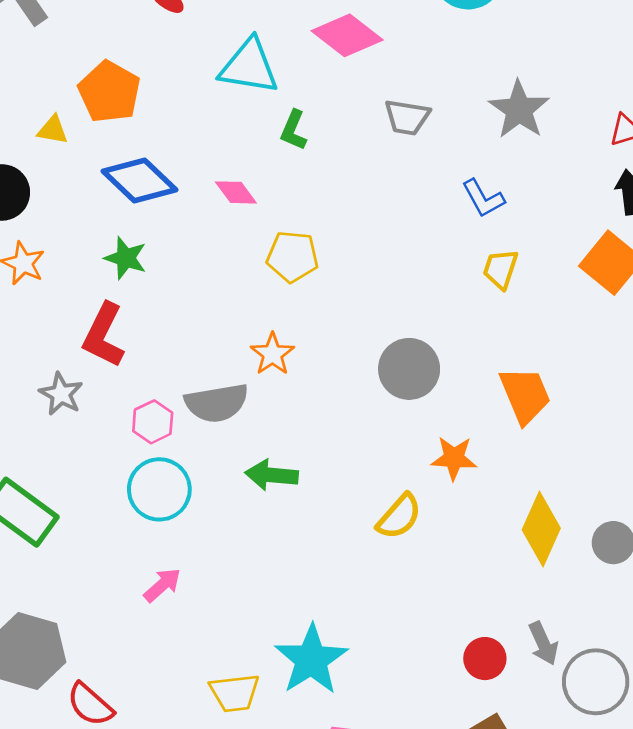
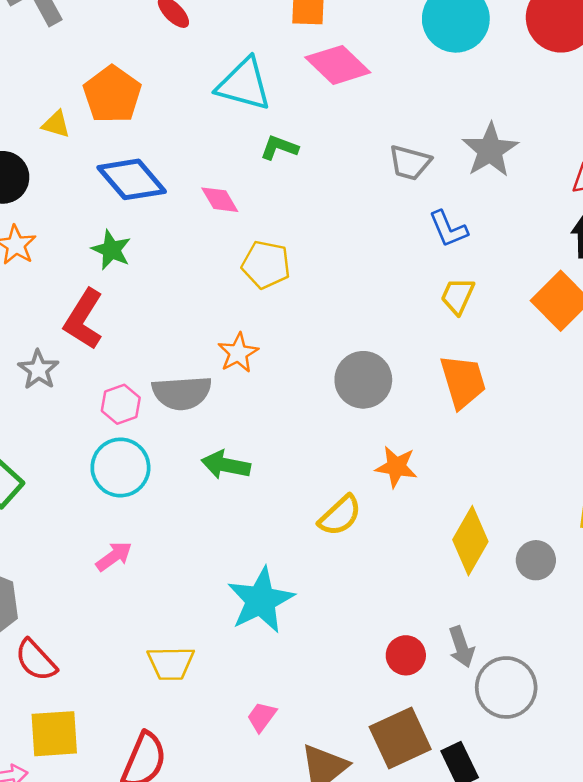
gray trapezoid: (407, 117) -> (410, 163), moved
green L-shape: (294, 130) -> (279, 148), turned 81
orange trapezoid: (525, 395) -> (463, 382), moved
cyan star: (311, 660) -> (261, 600), moved

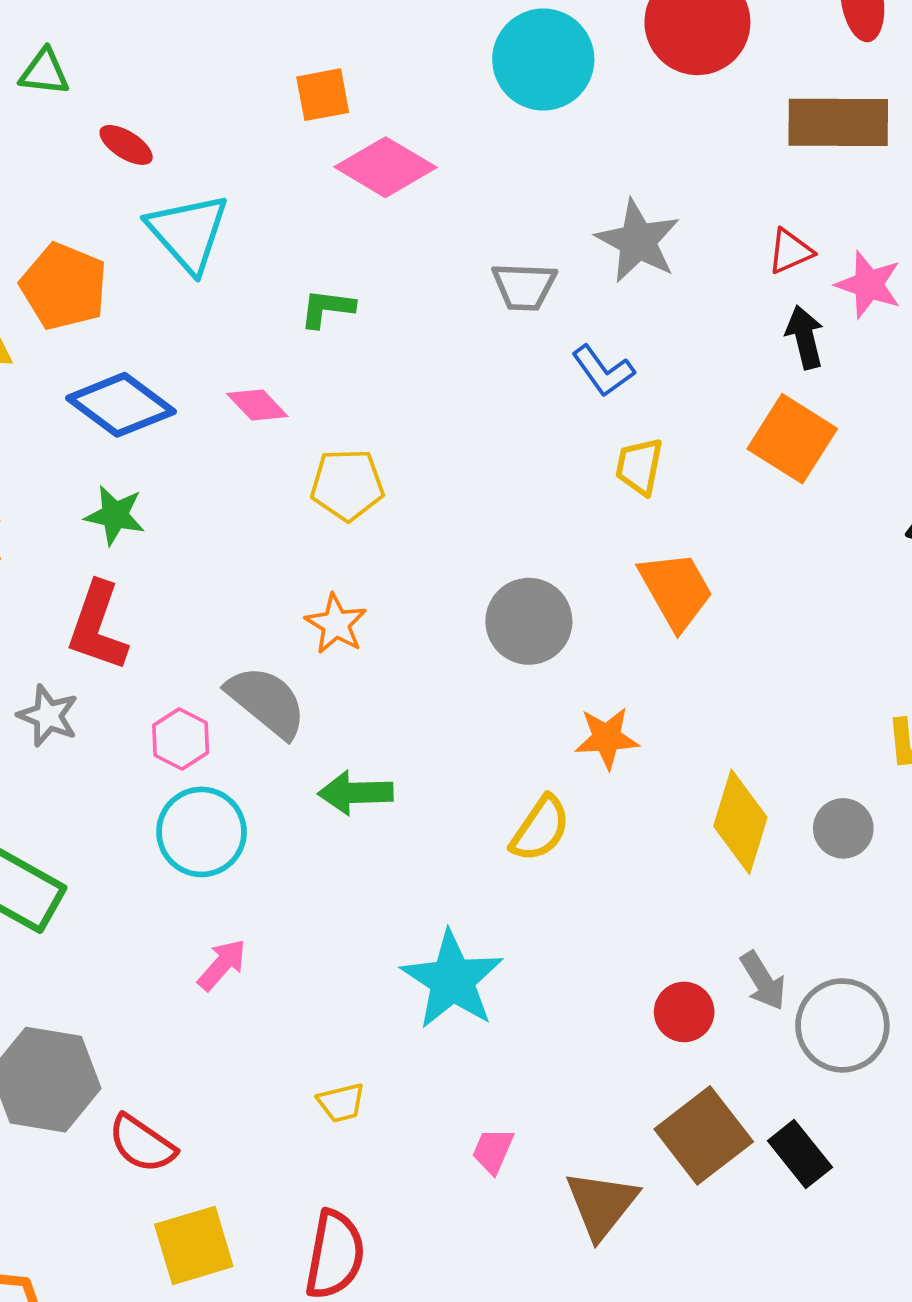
cyan triangle: (244, 84) -> (188, 233), moved, turned 46
gray semicircle: (182, 393) -> (267, 702), turned -124
yellow trapezoid: (171, 663) -> (341, 1103), size x0.7

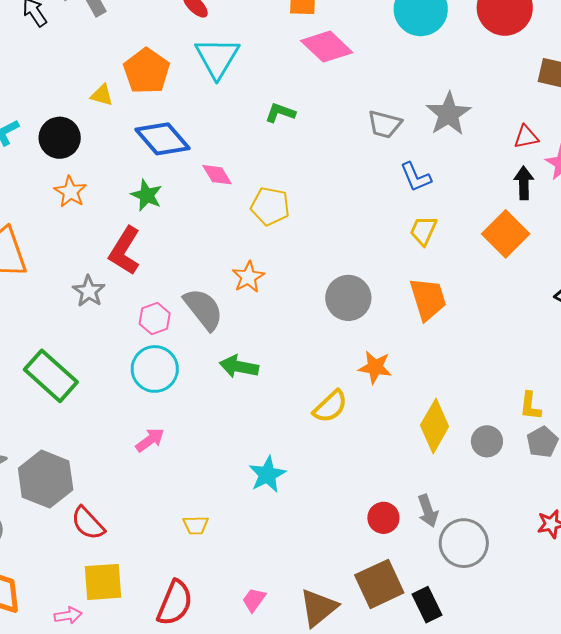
pink diamond: (257, 405) -> (217, 175), moved
cyan star: (452, 980) -> (267, 474), size x0.7
pink trapezoid: (493, 1151) -> (254, 600), moved

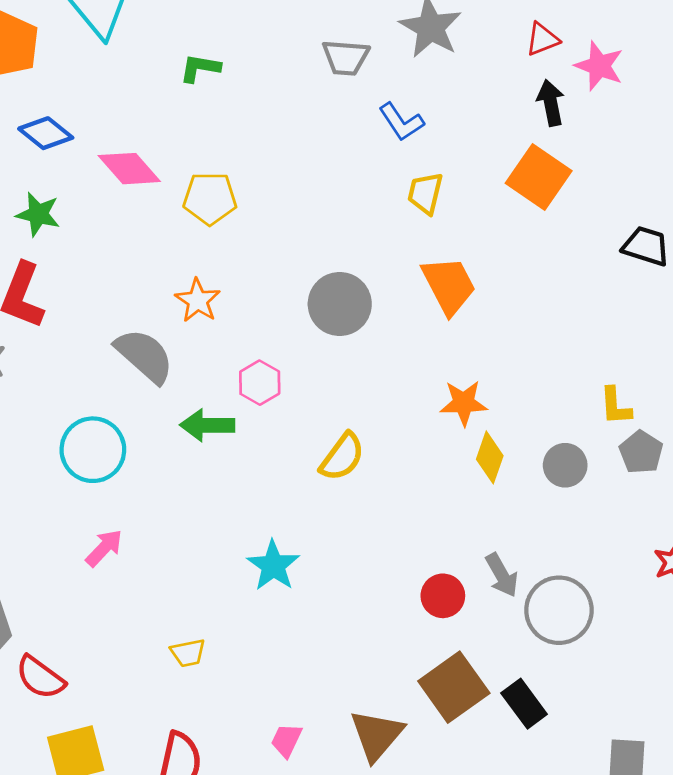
blue diamond: (162, 139) -> (46, 133), size x0.7
pink diamond: (217, 175) -> (129, 169), size x1.4
pink hexagon: (155, 319) -> (260, 383), moved
orange star: (375, 367) -> (464, 403), moved
yellow diamond: (435, 426) -> (490, 457), size x0.7

